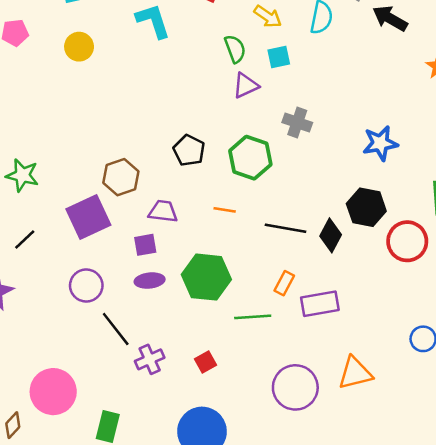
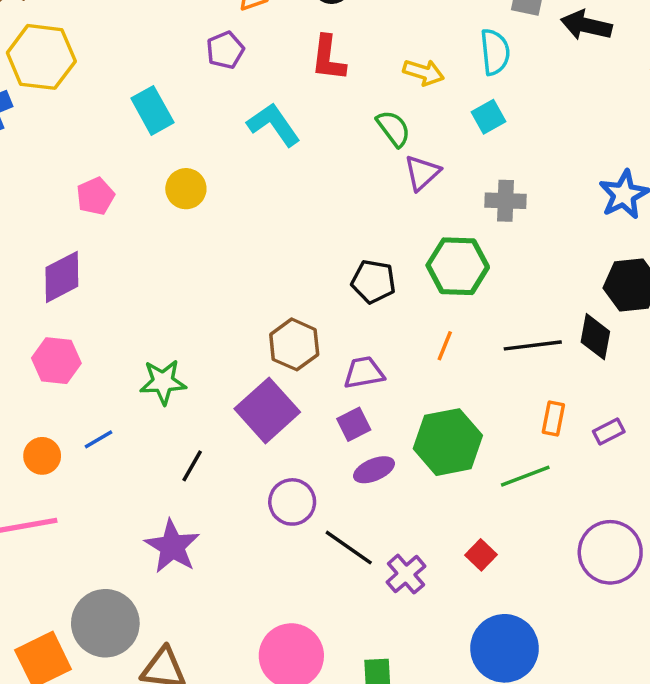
cyan square: (279, 57) -> (489, 117), moved
orange line: (225, 210) -> (445, 346), turned -60
purple rectangle: (320, 304) -> (609, 432), size x0.6

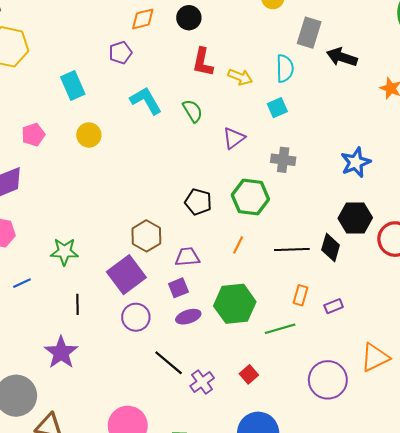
red L-shape: (328, 58) -> (203, 62), moved
green semicircle: (393, 128) -> (193, 111), moved
black line: (192, 466) -> (78, 304), turned -36
purple circle: (292, 502) -> (136, 317), moved

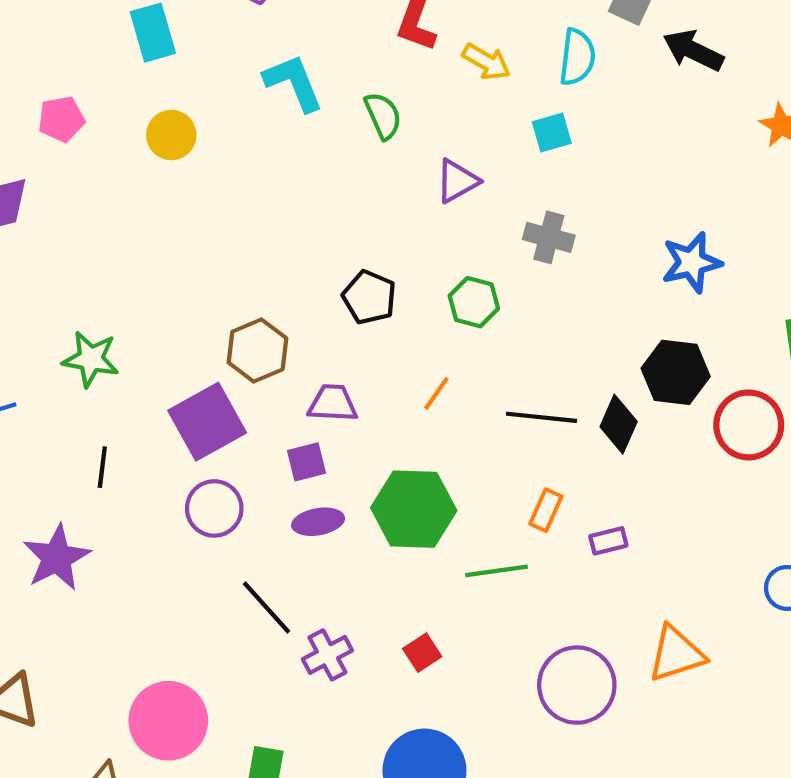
green hexagon: (250, 197) -> (474, 302), size x0.7

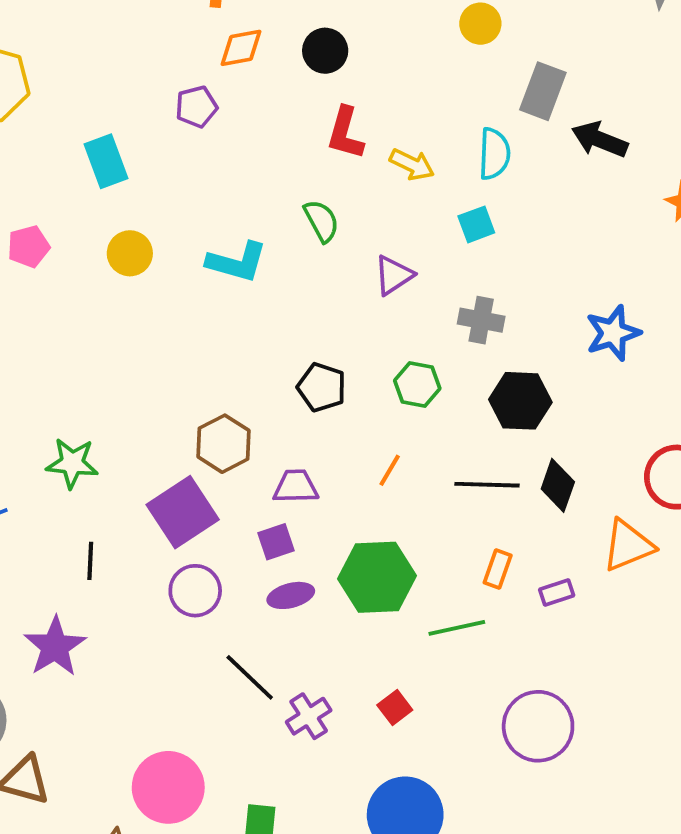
cyan L-shape: (293, 83) -> (237, 262), moved, turned 132
black hexagon: (676, 372) -> (520, 401), moved
orange triangle: (676, 654) -> (628, 545), moved

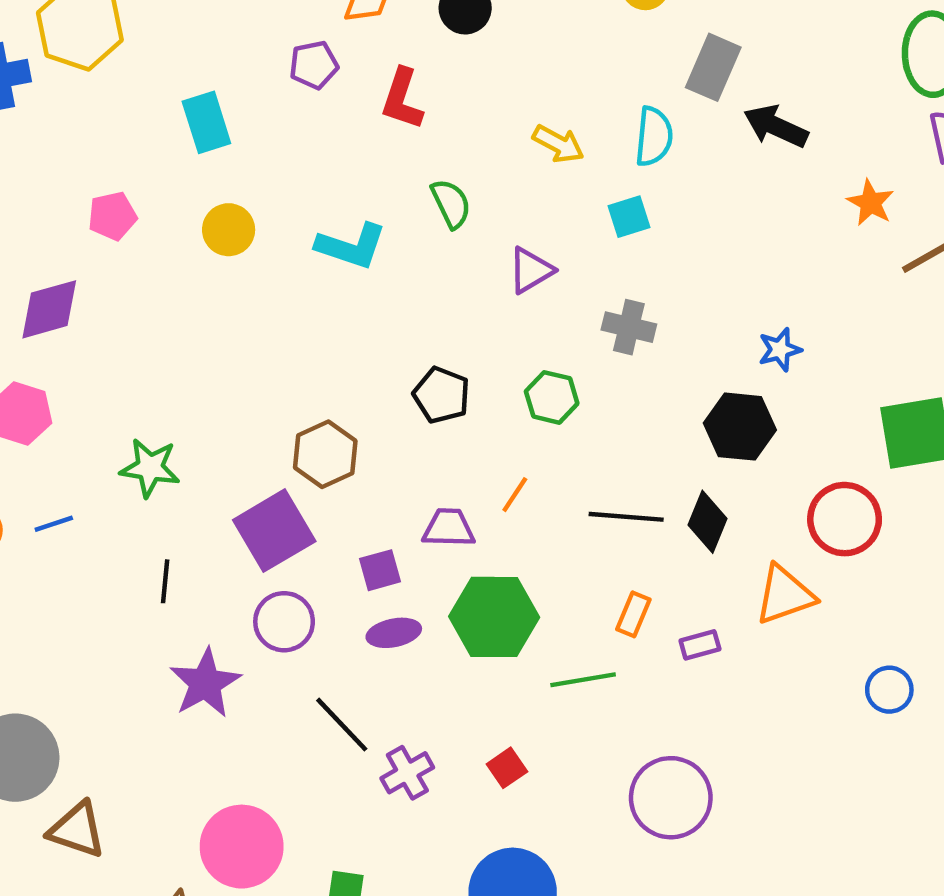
red L-shape: (345, 133) -> (402, 99), moved
blue star: (613, 333) -> (780, 350), size x0.7
black hexagon: (520, 401) -> (740, 427), moved
purple trapezoid: (296, 487) -> (449, 528), moved
purple star: (55, 647) -> (205, 683), moved

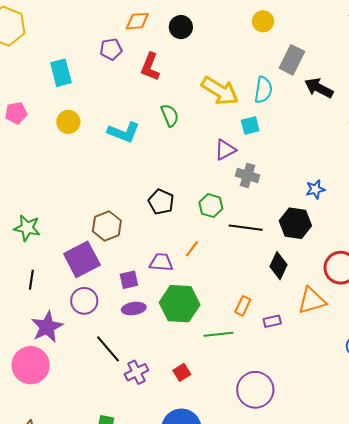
yellow arrow: (558, 144) -> (220, 91), size x1.6
purple triangle: (531, 270) -> (225, 150), moved
black line: (626, 517) -> (246, 228), moved
pink circle: (242, 847) -> (31, 365), moved

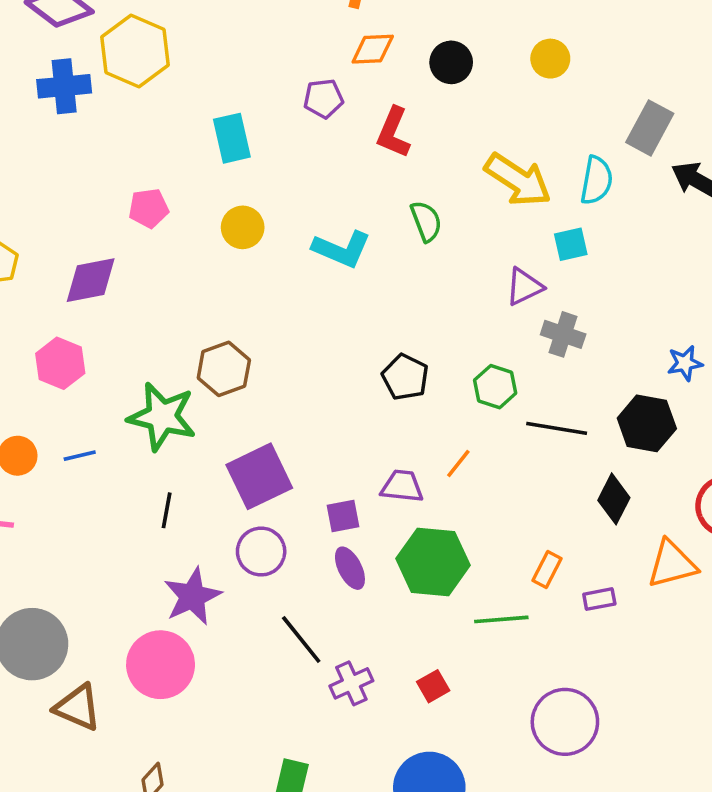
yellow circle: (263, 21) -> (550, 59), moved
brown hexagon: (107, 226) -> (224, 369), moved
green star: (27, 228) -> (162, 417), size x1.4
purple ellipse: (134, 309) -> (350, 568), turned 70

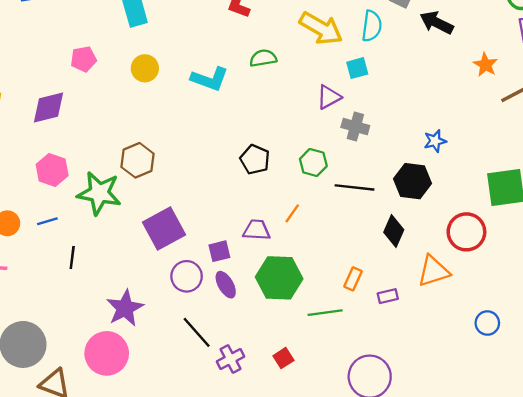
green semicircle: (426, 221) -> (263, 58), turned -76
pink hexagon: (60, 363) -> (52, 170), moved
black line: (167, 510) -> (72, 258), moved
purple circle: (261, 552) -> (187, 276), moved

